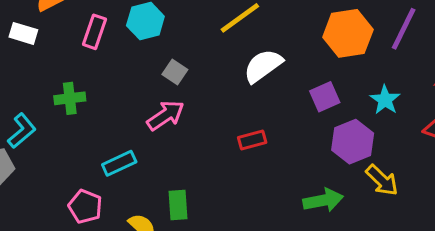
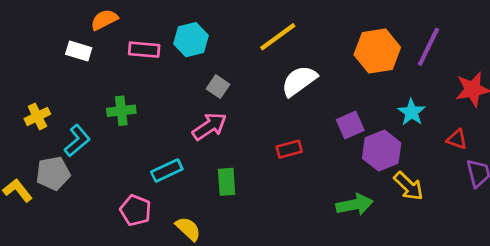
pink rectangle: (94, 32) -> (144, 50), turned 76
purple square: (325, 97) -> (350, 125), moved
green rectangle: (178, 205) -> (227, 182), moved

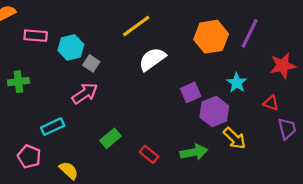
cyan hexagon: (191, 40) -> (71, 47), moved
red rectangle: (289, 149) -> (149, 154), moved, turned 54
green rectangle: (227, 182) -> (110, 138), moved, turned 54

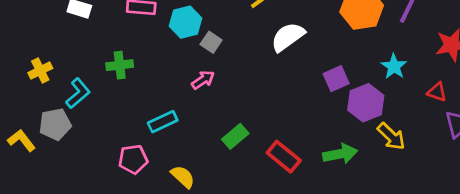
pink arrow: (85, 93) -> (203, 80), size x0.7
red rectangle: (149, 154) -> (284, 157), size x1.4
pink pentagon: (29, 157) -> (133, 159), turned -30

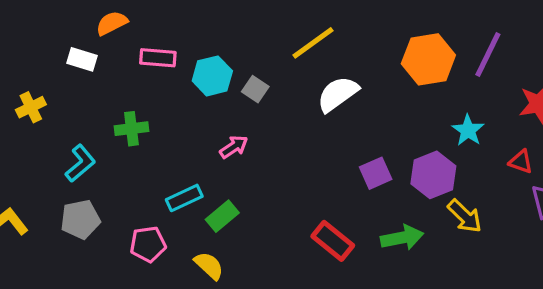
gray square: (211, 42) -> (255, 89), moved
yellow cross: (40, 70) -> (31, 107), moved
purple square: (336, 79) -> (376, 173), moved
gray pentagon: (55, 124) -> (80, 219), moved
green rectangle: (235, 136) -> (222, 216), moved

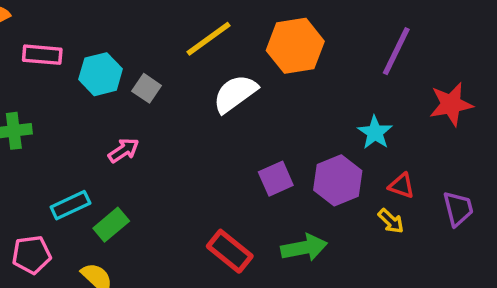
orange hexagon: (428, 59) -> (295, 46), moved
red triangle: (521, 162) -> (401, 186), moved
yellow arrow: (465, 216) -> (391, 221), moved, size x0.7

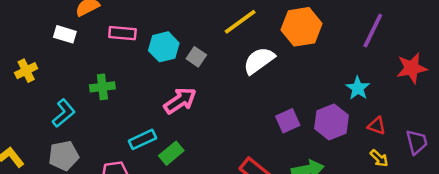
pink arrow: (124, 150) -> (180, 101), size x1.5
yellow arrow: (391, 221) -> (379, 158), moved

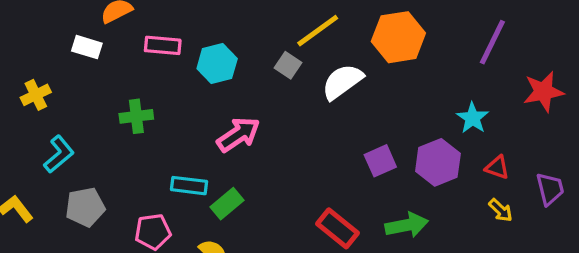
gray square: (196, 57) -> (288, 65), moved
cyan L-shape: (64, 113) -> (59, 154), moved
cyan rectangle: (142, 139) -> (189, 186), turned 32

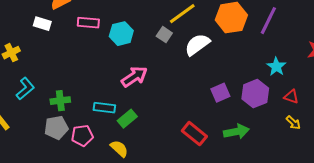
purple line: (492, 42) -> (268, 21), moved
green cross: (136, 116) -> (60, 101), moved
gray pentagon: (85, 207) -> (56, 128), moved

